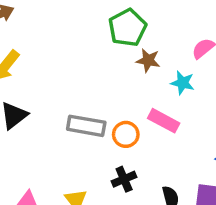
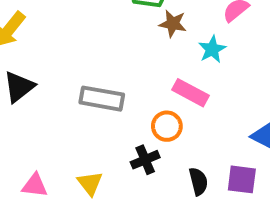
cyan star: (183, 83) -> (212, 49), turned 30
orange circle: (126, 134) -> (167, 126), moved

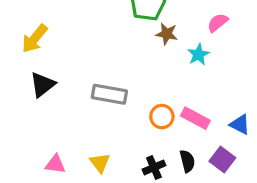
pink rectangle: (191, 93) -> (195, 118), moved
black cross: (145, 160) -> (154, 167), moved
purple square: (242, 179) -> (222, 160), turned 30

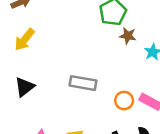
black triangle: (43, 85) -> (25, 87), moved

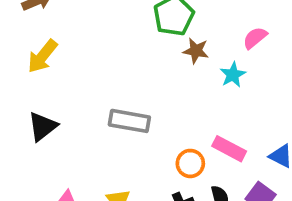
orange circle: (124, 101) -> (190, 163), moved

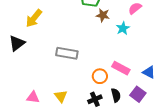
yellow arrow: (42, 56) -> (34, 18), moved
black triangle: (42, 126) -> (17, 43), moved

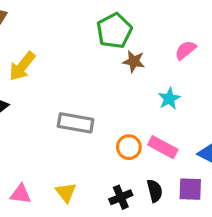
cyan star: (123, 28) -> (169, 99), moved
orange circle: (100, 76) -> (129, 147), moved
purple square: (138, 94) -> (190, 189), turned -35

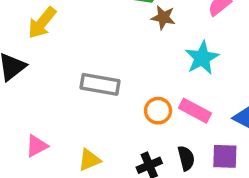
cyan star: (169, 99) -> (202, 58), size x1.4
yellow triangle: (66, 192) -> (89, 160), turned 45
pink triangle: (21, 194) -> (37, 146), moved, turned -35

